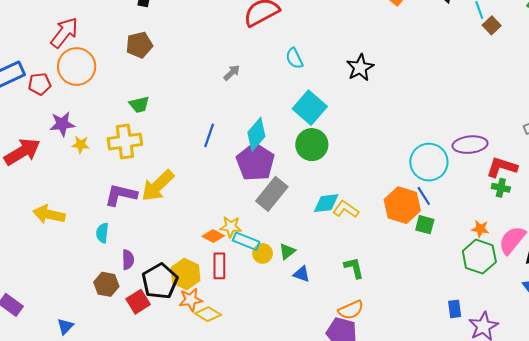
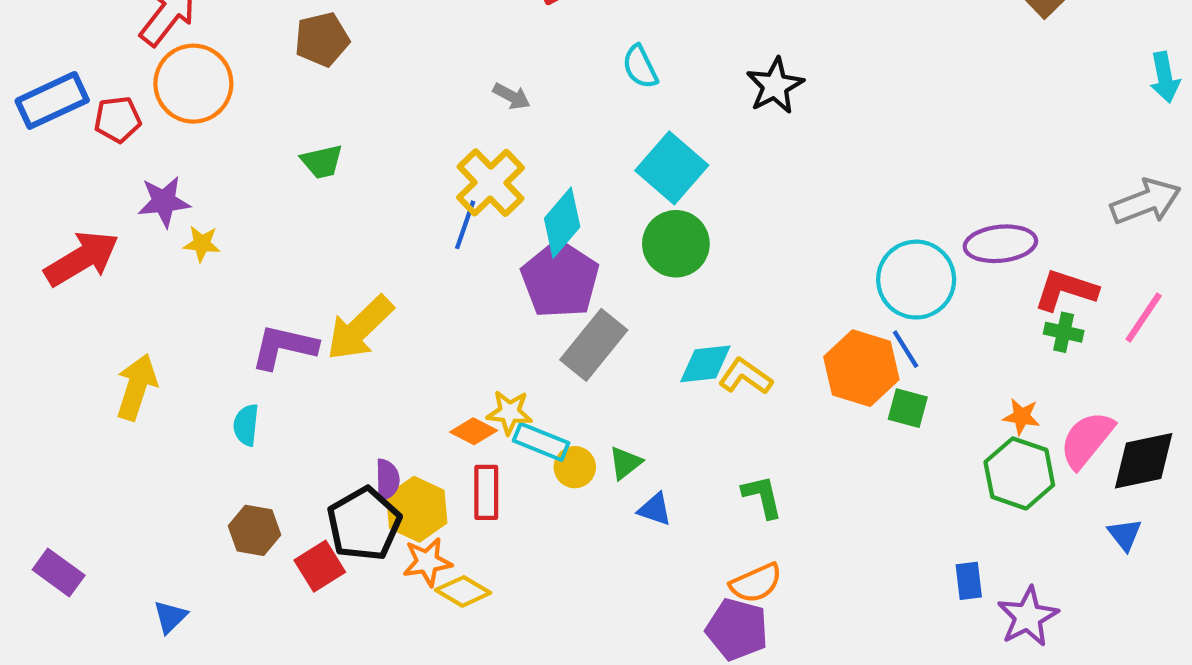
gray arrow: (232, 73) -> (512, 96), turned 72
yellow cross: (125, 142) -> (490, 183), moved, turned -36
yellow arrow: (49, 214) -> (136, 387), turned 96
purple semicircle: (128, 260) -> (387, 480), moved

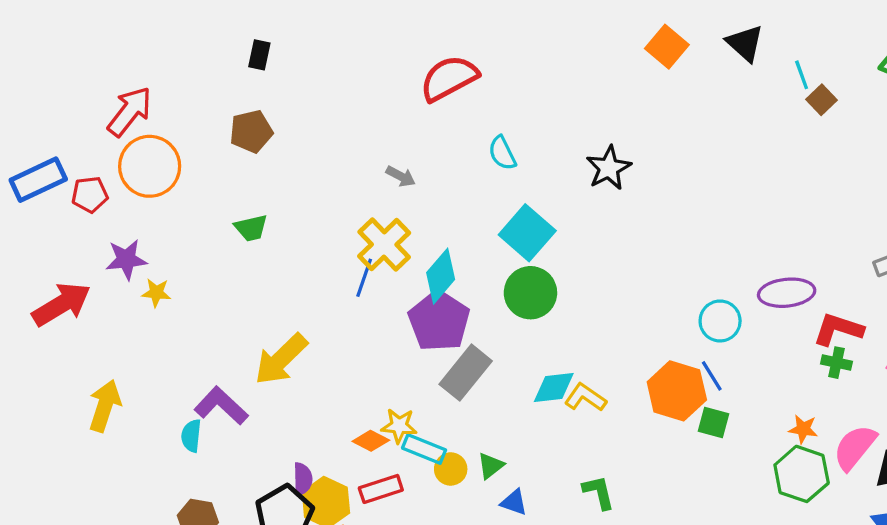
cyan circle: (916, 280) -> (720, 321), size x0.7
purple L-shape: (284, 347) -> (221, 406), moved, turned 30
red rectangle: (486, 492) -> (381, 489), turned 72

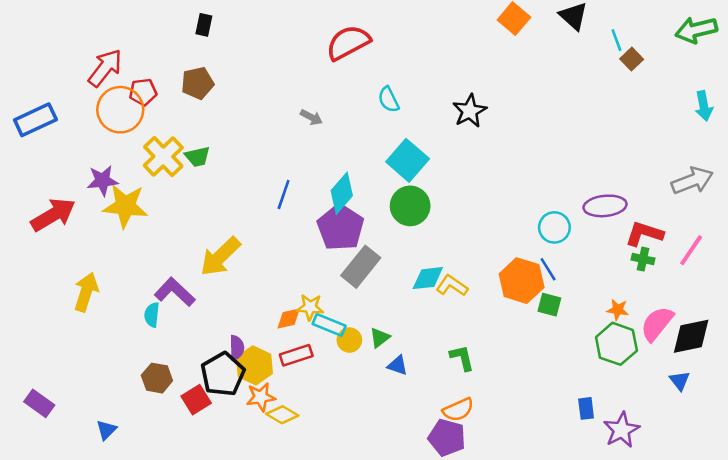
red pentagon: (90, 195) -> (143, 92), moved
yellow cross: (384, 244) -> (163, 157), moved
yellow star: (156, 293) -> (125, 206), size x2.0
orange diamond: (371, 441) -> (289, 319), turned -40

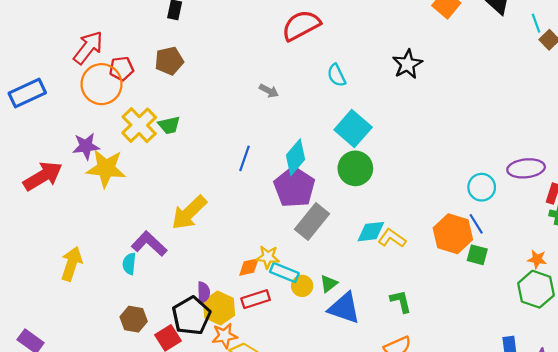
black star: (470, 111) -> (407, 64), moved
yellow arrow: (86, 292) -> (72, 264), moved
blue triangle: (397, 365) -> (344, 308), size x1.8

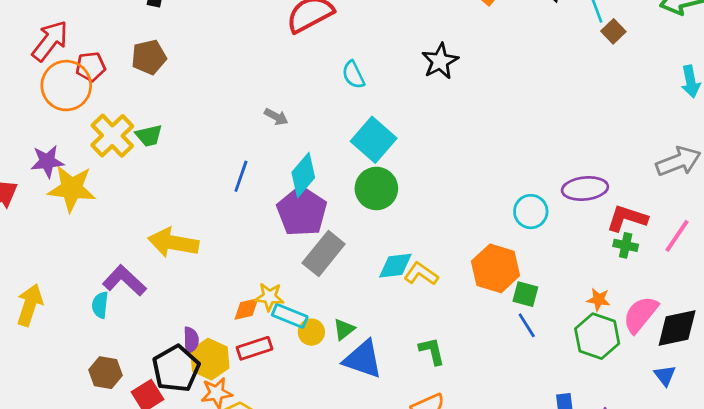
gray arrow: (269, 91) -> (276, 117), moved
yellow arrow: (189, 213) -> (173, 243), turned 54
blue line: (476, 224) -> (527, 325), moved

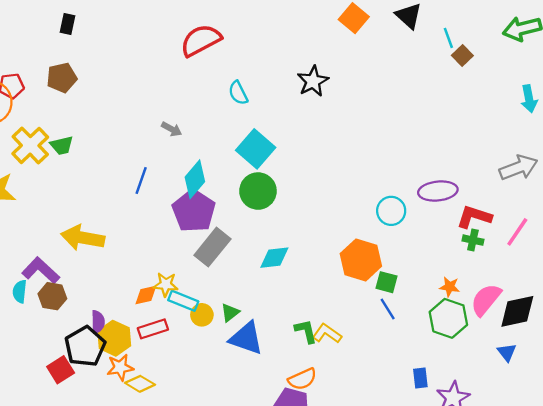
yellow L-shape: (421, 274) -> (327, 334), moved
brown hexagon: (106, 373) -> (52, 296), moved

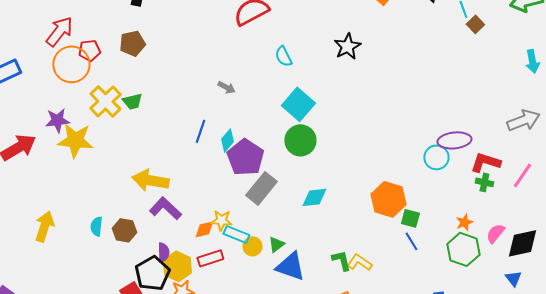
cyan diamond: (195, 179) -> (227, 140), moved, size x0.7
cyan circle: (391, 211) -> (436, 157), moved
purple L-shape: (41, 270) -> (165, 208), moved
orange star: (450, 287) -> (464, 222), turned -30
pink semicircle: (486, 300) -> (495, 233), size x0.7

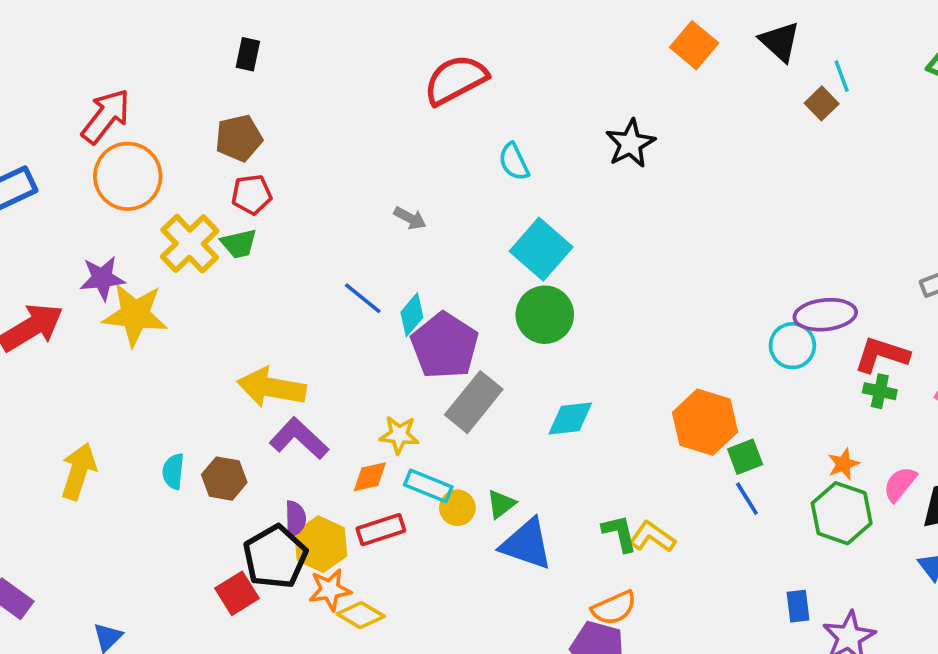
brown square: (475, 24) -> (822, 103), moved
red pentagon: (89, 50) -> (252, 194), moved
blue line: (200, 131) -> (363, 298), turned -70
green square: (410, 218) -> (745, 457), turned -36
yellow star: (221, 220) -> (399, 435), moved

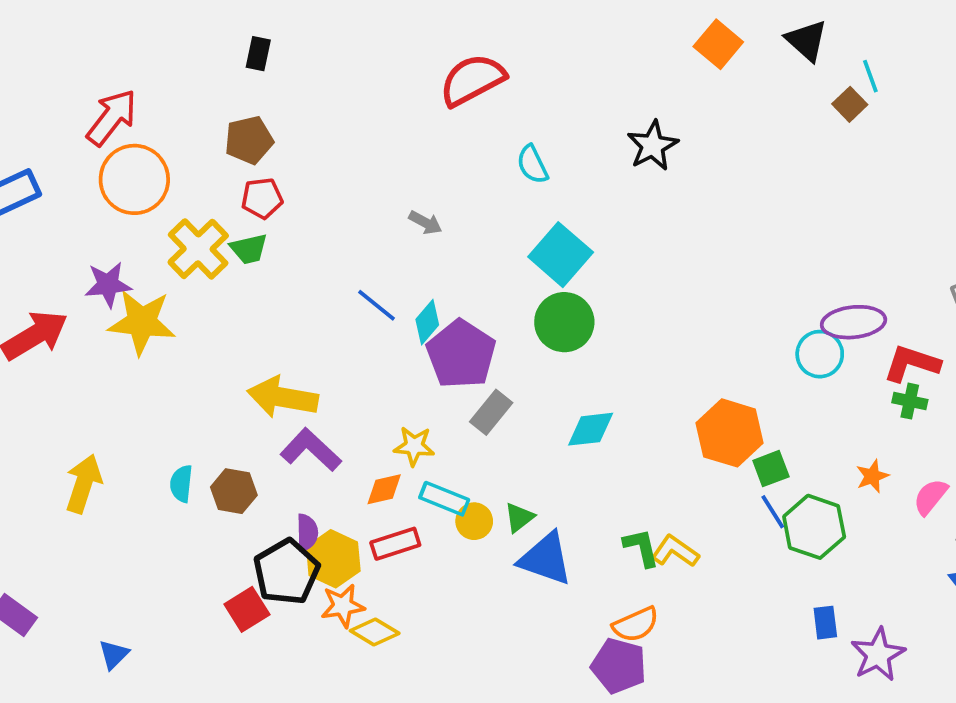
gray rectangle: (474, 402) -> (491, 412), size x0.7
green hexagon: (842, 513) -> (814, 527), moved

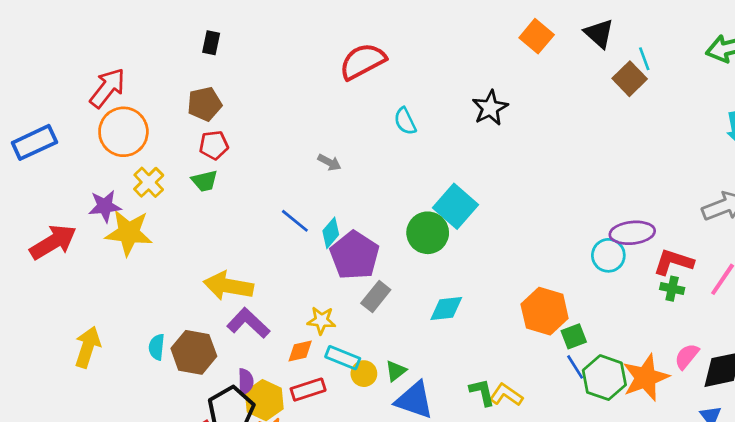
brown square: (850, 104) -> (630, 79), size x1.4
yellow cross: (198, 249) -> (149, 182), moved, size x0.7
cyan square: (561, 255) -> (456, 206), moved
orange star: (872, 476) -> (646, 378), moved, size x2.0
brown hexagon: (234, 491) -> (194, 352), size x1.4

